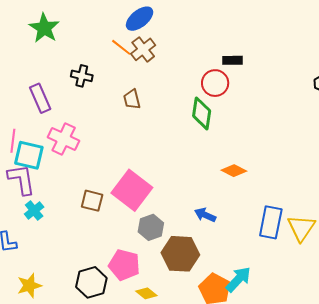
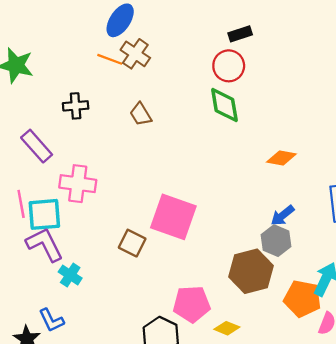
brown square: (92, 201) -> (132, 243), turned 30
blue arrow: (205, 215) -> (283, 215), moved, turned -45
gray hexagon: (151, 227) -> (276, 241), moved

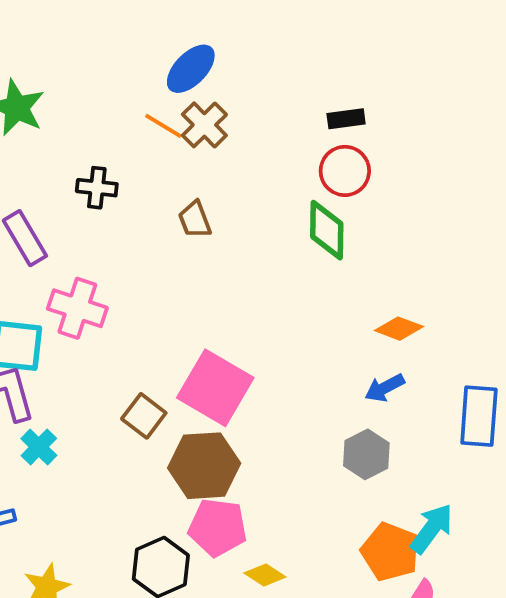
black rectangle: (240, 34) -> (346, 119), moved
blue arrow: (283, 215) -> (385, 388), moved
brown hexagon: (251, 271) -> (204, 466), moved

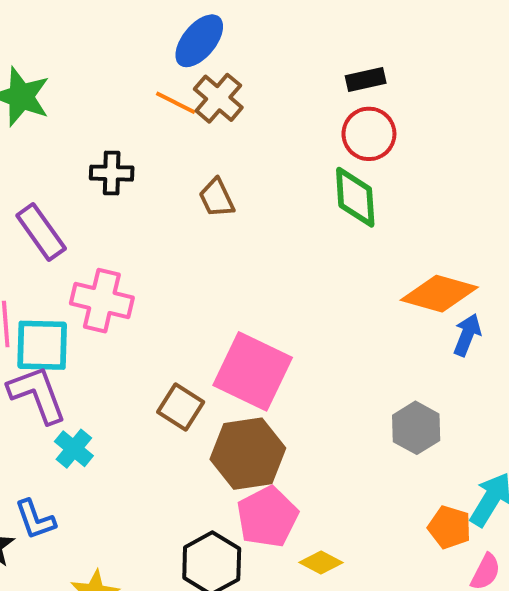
orange diamond: (399, 329) -> (439, 294), size x1.5
blue arrow: (385, 388) -> (467, 335), moved, turned 144
pink pentagon: (218, 527) -> (267, 517), turned -30
orange pentagon: (390, 552) -> (450, 527), size x0.7

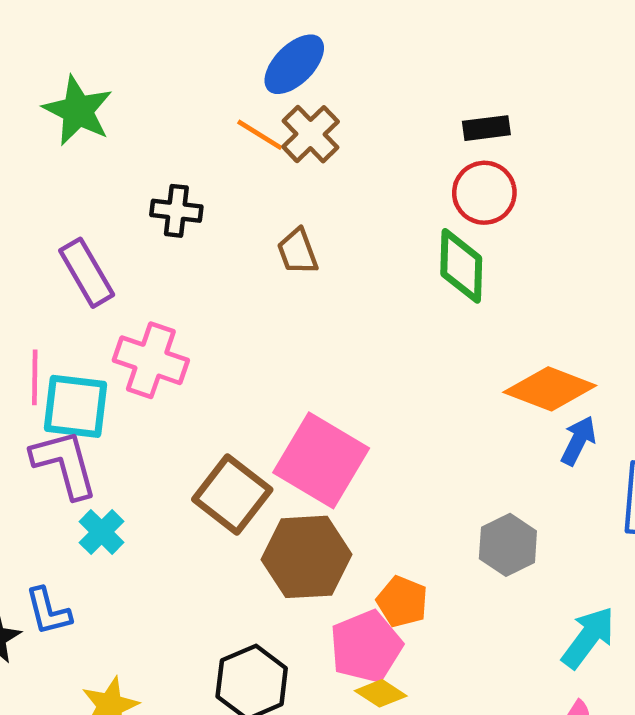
brown square: (181, 407) -> (232, 495), size x1.4
pink pentagon: (267, 517) -> (366, 647), moved
orange pentagon: (450, 527) -> (402, 602), moved

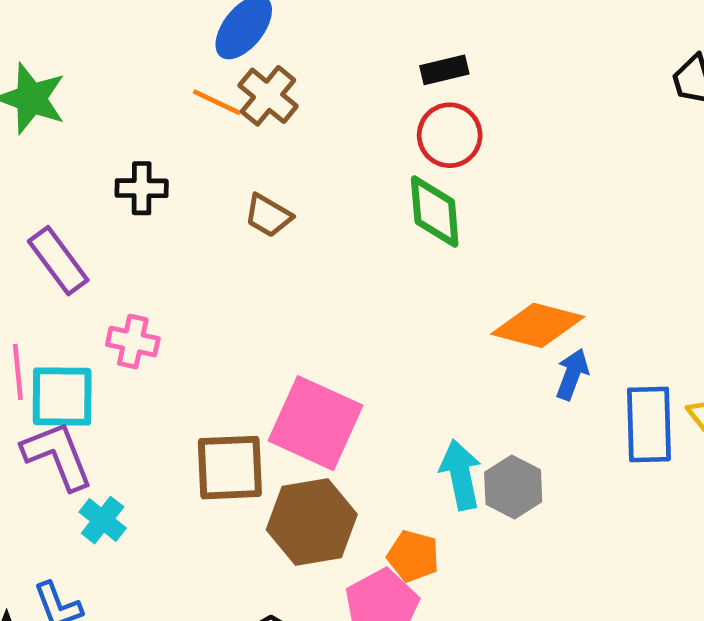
brown trapezoid: (298, 252) -> (268, 216), turned -33
pink cross: (151, 360) -> (133, 341), size x0.7
brown square: (232, 495) -> (230, 468), turned -34
cyan arrow: (588, 637) -> (461, 475), moved, turned -42

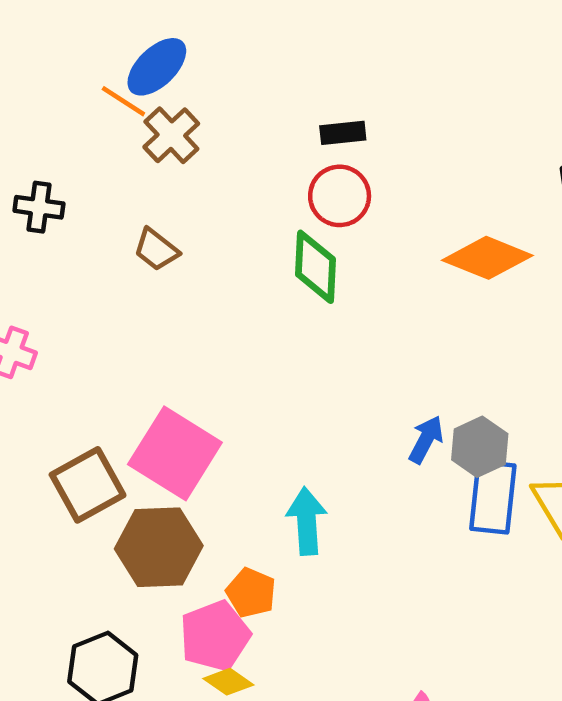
orange line: (217, 102) -> (123, 101), moved
orange diamond: (538, 325) -> (487, 258), moved
brown square: (230, 468) -> (88, 485), turned -34
gray hexagon: (513, 487) -> (480, 447), moved

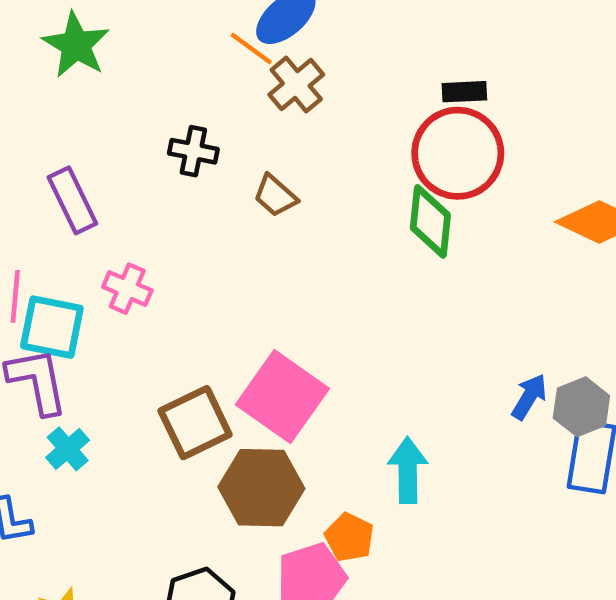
red circle: (340, 196) -> (458, 153), size x1.5
black cross: (39, 207) -> (193, 151), moved

